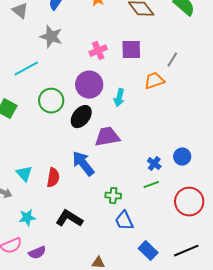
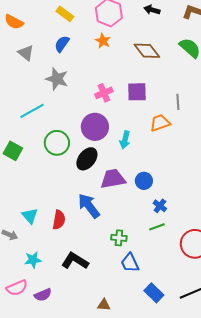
gray line: (172, 60) -> (178, 102), turned -35
blue circle: (182, 157) -> (144, 181), moved

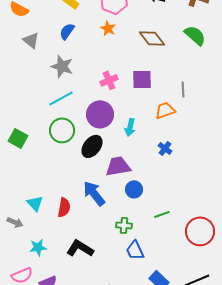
cyan line: (32, 111) -> (61, 98), moved
blue circle: (144, 181) -> (134, 189), moved
blue cross: (160, 206) -> (165, 148), moved

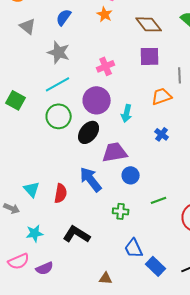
purple square: (142, 79) -> (150, 56), moved
green square: (18, 138) -> (16, 100), moved
blue trapezoid: (135, 250) -> (134, 248), moved

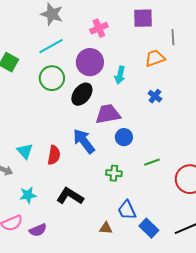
brown triangle: (106, 278) -> (106, 228), moved

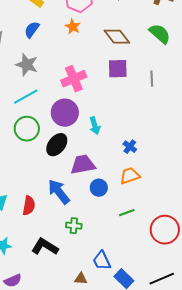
pink cross: (99, 28) -> (74, 79), size x1.4
gray line: (173, 37) -> (152, 79), moved
orange trapezoid: (155, 58) -> (130, 176), moved
cyan arrow: (120, 75) -> (95, 126), turned -30
green cross: (114, 173) -> (74, 226), moved

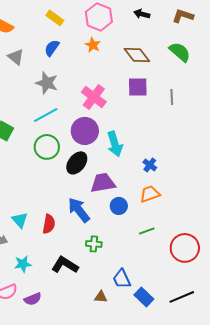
pink cross: (74, 79) -> (94, 97), turned -30
cyan arrow: (95, 126) -> (115, 144), size x1.4

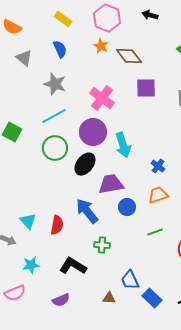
blue semicircle: (52, 48) -> (60, 49), turned 120
brown diamond: (137, 55) -> (129, 56), moved
purple semicircle: (33, 299) -> (61, 300), moved

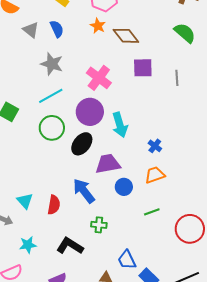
gray triangle: (24, 58) -> (31, 30), moved

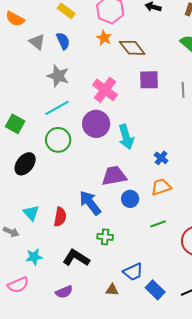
black ellipse: (82, 144) -> (25, 164), moved
blue trapezoid: (127, 260) -> (133, 272), turned -90

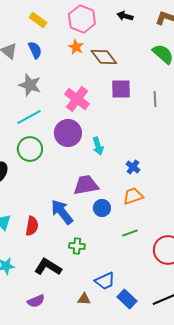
cyan arrow: (126, 137) -> (98, 146), size x0.7

